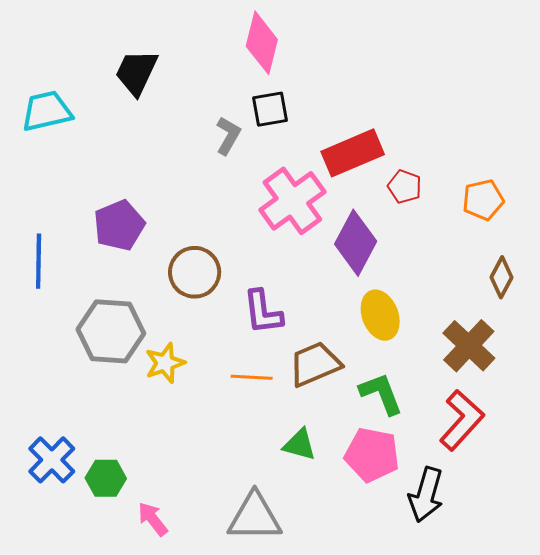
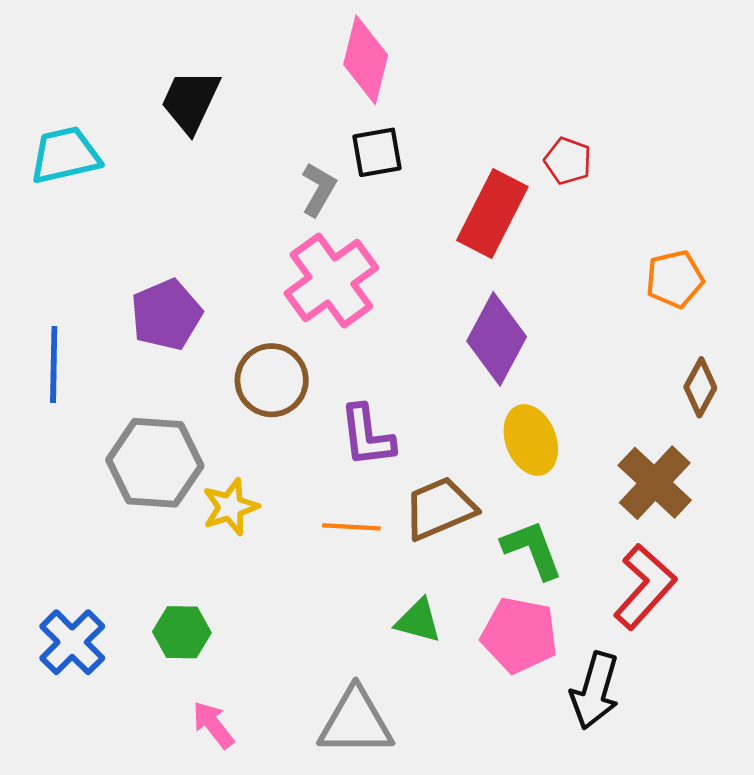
red rectangle: (353, 153) -> (492, 214), turned -40
red pentagon: (405, 187) -> (568, 161), moved
pink cross: (292, 201) -> (331, 280), moved
green hexagon: (106, 478) -> (182, 632), moved

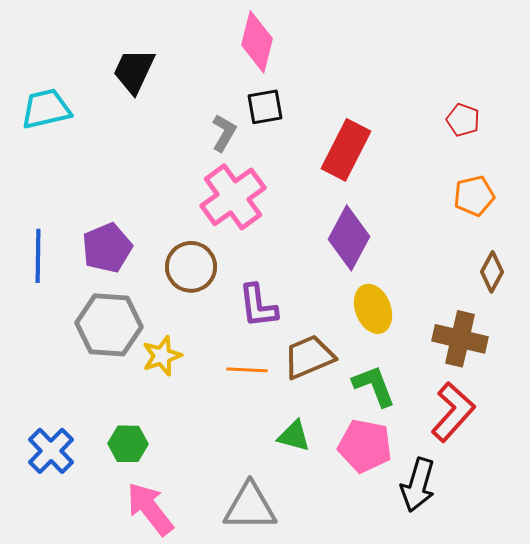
red pentagon: (568, 161) -> (463, 120), moved
purple pentagon: (166, 315) -> (107, 248), moved
brown cross: (655, 483) -> (460, 339), turned -30
pink arrow: (213, 725) -> (150, 509), size x1.6

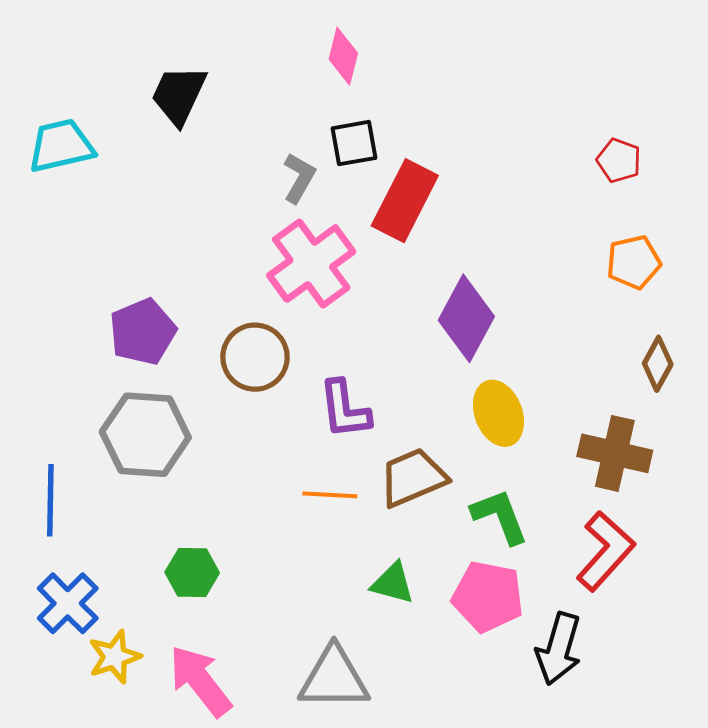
pink diamond: (257, 42) -> (343, 56), size x0.7
red rectangle: (346, 150) -> (405, 201), moved
blue line: (38, 256) -> (50, 500), moved
yellow star: (162, 356) -> (115, 657), moved
green hexagon: (128, 444) -> (192, 572), moved

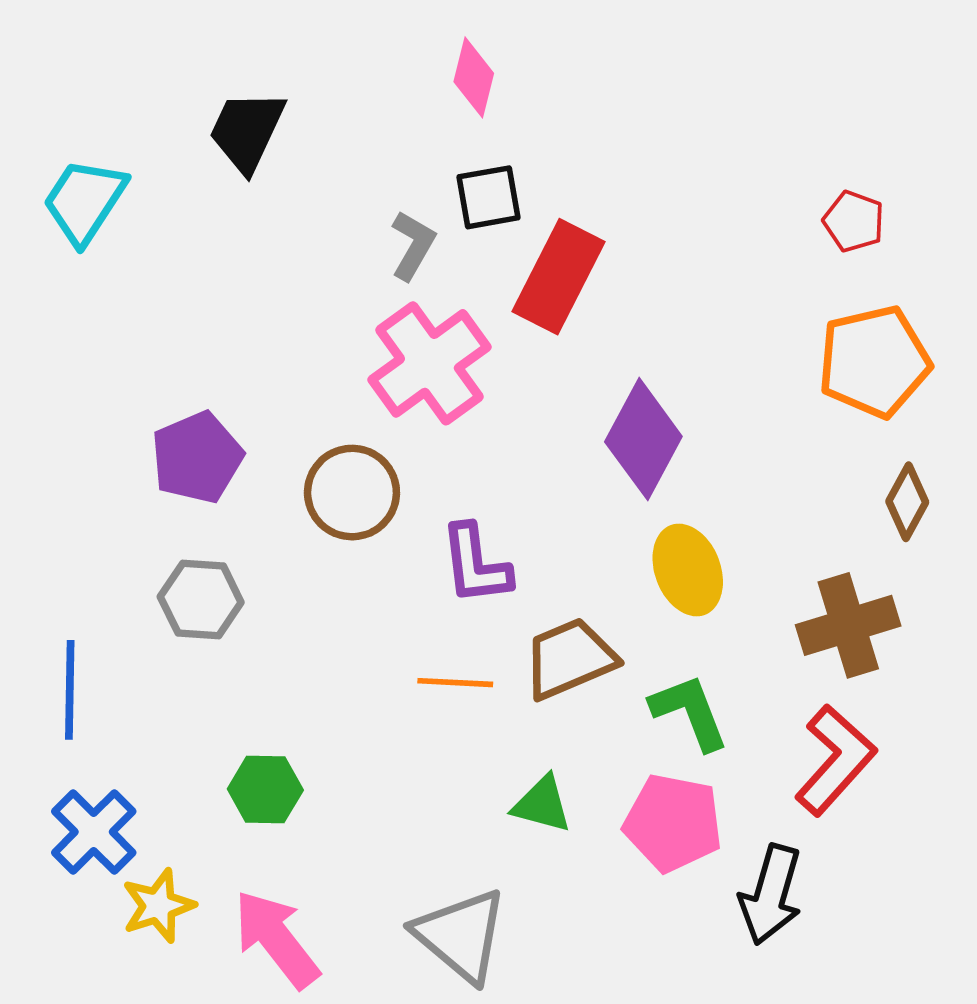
cyan trapezoid: (61, 146) -> (84, 201), turned -44
orange pentagon: (634, 262) -> (874, 362), size x1.5
gray hexagon: (145, 435) -> (201, 600), size x0.7
brown cross: (615, 453) -> (848, 625), turned -30
gray triangle: (334, 678) -> (461, 935), turned 40

